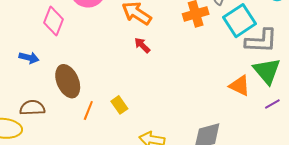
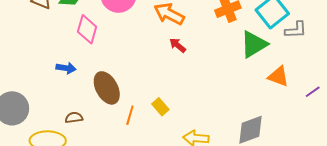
gray L-shape: (261, 41) -> (296, 30), size x0.7
green triangle: (267, 71) -> (254, 44), moved, turned 44
brown semicircle: (32, 108) -> (74, 118), size x0.7

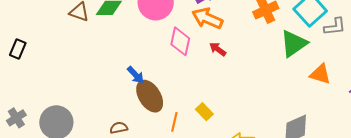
pink diamond: (87, 29) -> (180, 41), moved
blue arrow: (66, 68) -> (136, 75), moved, turned 42

